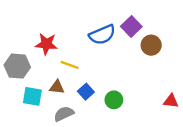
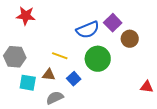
red star: (46, 44) -> (26, 16), moved
green circle: (114, 100) -> (98, 59), moved, size x1.6

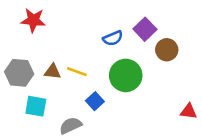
blue semicircle: (88, 30) -> (113, 38), size x0.7
brown triangle: (49, 75) -> (53, 72), moved

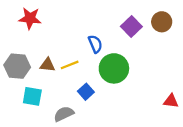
blue semicircle: (113, 38) -> (95, 44), moved, turned -90
brown circle: (167, 50) -> (162, 22), moved
yellow line: (77, 72) -> (70, 65), turned -42

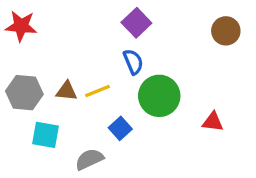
red star: (30, 18) -> (21, 26), moved
purple square: (131, 26) -> (136, 23), moved
red triangle: (171, 101) -> (213, 122), moved

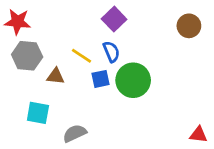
yellow line: (97, 91) -> (81, 56), moved, turned 55
gray hexagon: (24, 93) -> (27, 56), moved
red triangle: (213, 122) -> (198, 135), moved
blue square: (120, 128) -> (100, 79), moved, turned 30

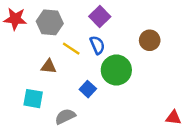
brown circle: (189, 26) -> (150, 40), moved
gray hexagon: (27, 56) -> (50, 22), moved
blue square: (100, 79) -> (88, 89), moved, turned -35

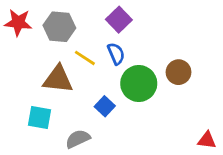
brown circle: (150, 40) -> (179, 72), moved
brown triangle: (49, 66) -> (58, 79), size x1.6

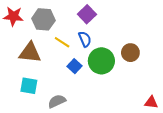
brown triangle: (58, 79) -> (30, 53), moved
blue square: (105, 106) -> (74, 66), moved

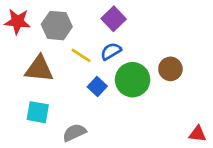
blue semicircle: (85, 39) -> (111, 51), turned -98

